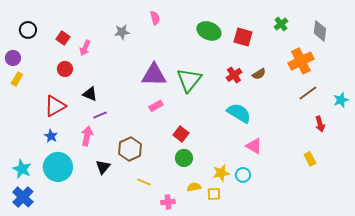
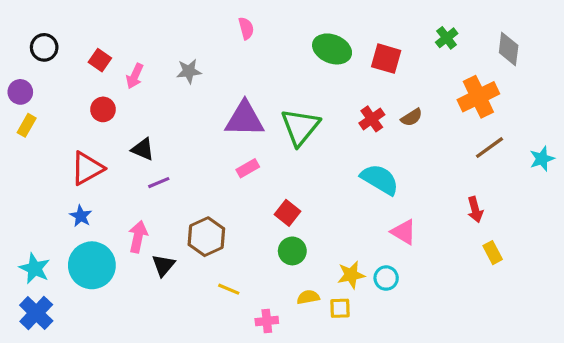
gray star: (122, 32) -> (189, 71), moved
red arrow: (320, 124) -> (475, 210), moved
pink arrow: (87, 136) -> (138, 237), moved

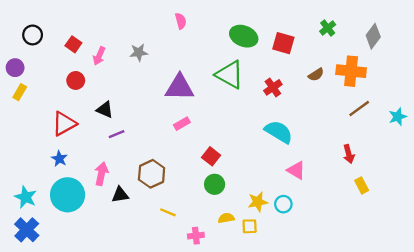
gray diamond: (509, 49) -> (373, 36), turned 30
orange cross: (478, 97) -> (351, 71), turned 32
brown semicircle: (412, 117) -> (316, 75), moved
green triangle: (300, 127) -> (230, 75), moved, turned -40
black triangle: (163, 265) -> (120, 195), turned 42

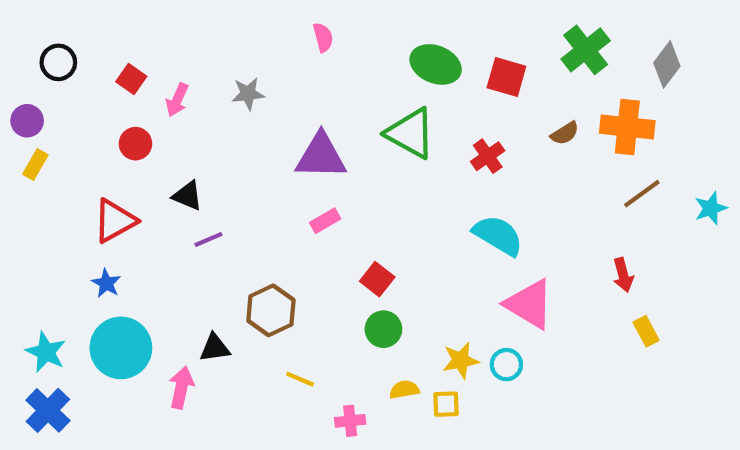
green cross: (328, 28) -> (586, 50), size x1.6
pink triangle: (296, 170) -> (529, 304), size x1.5
pink arrow: (101, 174) -> (181, 387), moved

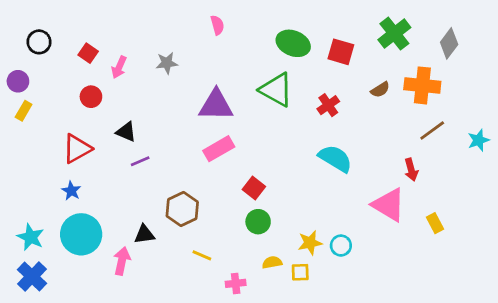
pink rectangle: (325, 221) -> (219, 149), size x1.5
red arrow: (623, 275) -> (411, 170), moved
pink triangle: (529, 304) -> (389, 205), moved

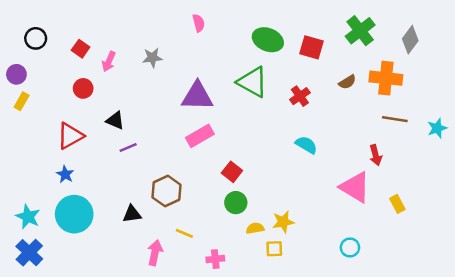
brown line: (432, 130) -> (395, 119), turned 45
cyan semicircle: (335, 158) -> (306, 145), size x0.7
cyan circle: (341, 246) -> (350, 247), moved
pink arrow: (122, 261) -> (155, 253), moved
yellow semicircle: (272, 262) -> (255, 228), moved

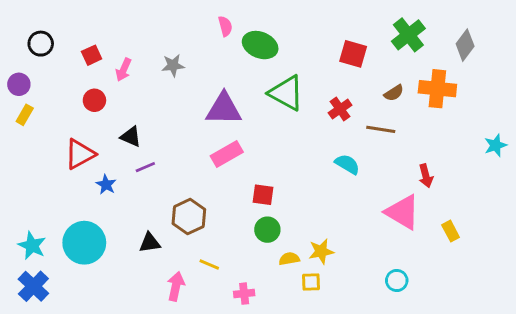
green ellipse: (268, 40) -> (260, 45), moved
red square: (81, 49) -> (92, 55), turned 30
brown line: (395, 119) -> (381, 129), moved
red square: (232, 172) -> (263, 195), turned -30
blue star: (65, 174) -> (106, 185), moved

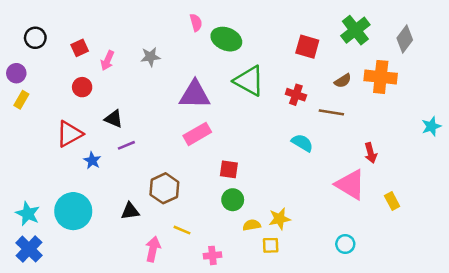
red cross: (340, 109) -> (296, 95), turned -36

